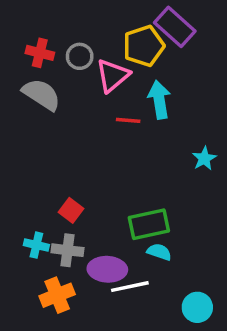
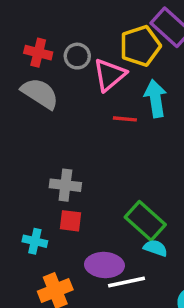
red square: (71, 210) -> (70, 221), moved, turned -30
green rectangle: (149, 224) -> (145, 221), turned 54
gray cross: (68, 250) -> (65, 185), moved

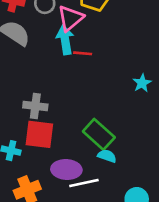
cyan arrow: (155, 99) -> (65, 40), moved
red square: (70, 221) -> (39, 134), size x1.6

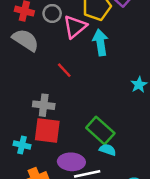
cyan arrow: (65, 40) -> (100, 42), moved
red line: (83, 53) -> (64, 70), moved, turned 42

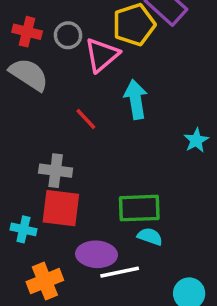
cyan arrow: (100, 42) -> (136, 99), moved
green rectangle: (100, 130) -> (139, 208), turned -44

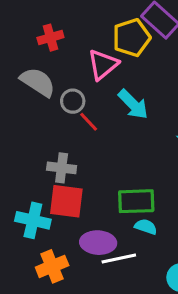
red cross: (27, 32) -> (50, 38), moved, turned -30
gray circle: (68, 35) -> (73, 101), moved
cyan arrow: (136, 99) -> (133, 104), turned 144
cyan cross: (23, 229) -> (33, 220), size x1.5

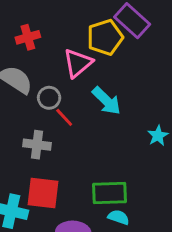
gray cross: (62, 168) -> (37, 145), moved

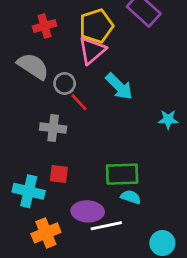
yellow pentagon: (105, 37) -> (96, 26), moved
cyan star: (158, 136) -> (168, 119), turned 30
red square: (43, 193) -> (59, 174), size x0.6

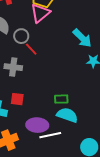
cyan arrow: (119, 86) -> (82, 38), moved
green rectangle: (122, 174) -> (61, 99), size x0.6
cyan semicircle: (131, 197) -> (67, 115), size x1.5

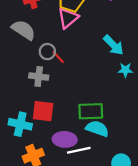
gray circle: (21, 36) -> (47, 52), moved
red square: (17, 99) -> (43, 111), size x1.5
green rectangle: (61, 99) -> (91, 111), size x1.6

